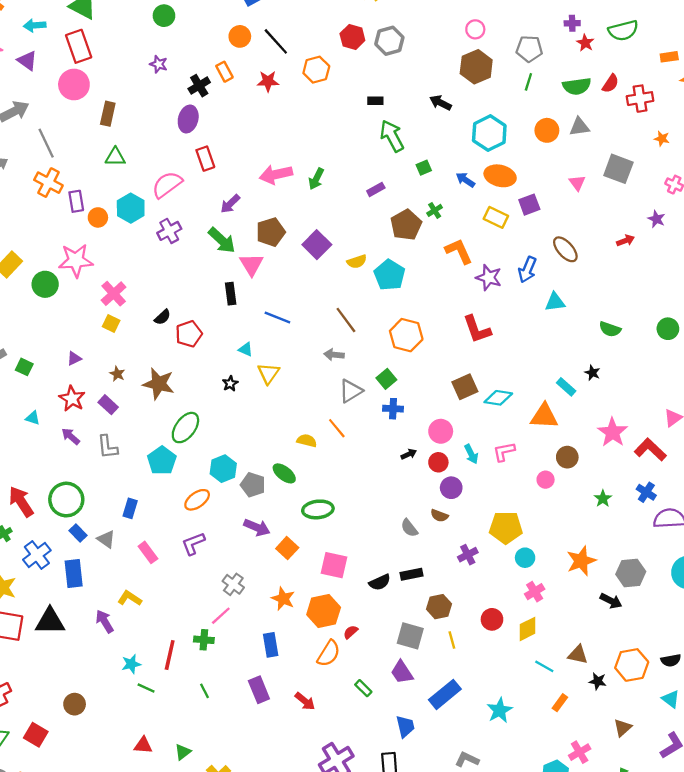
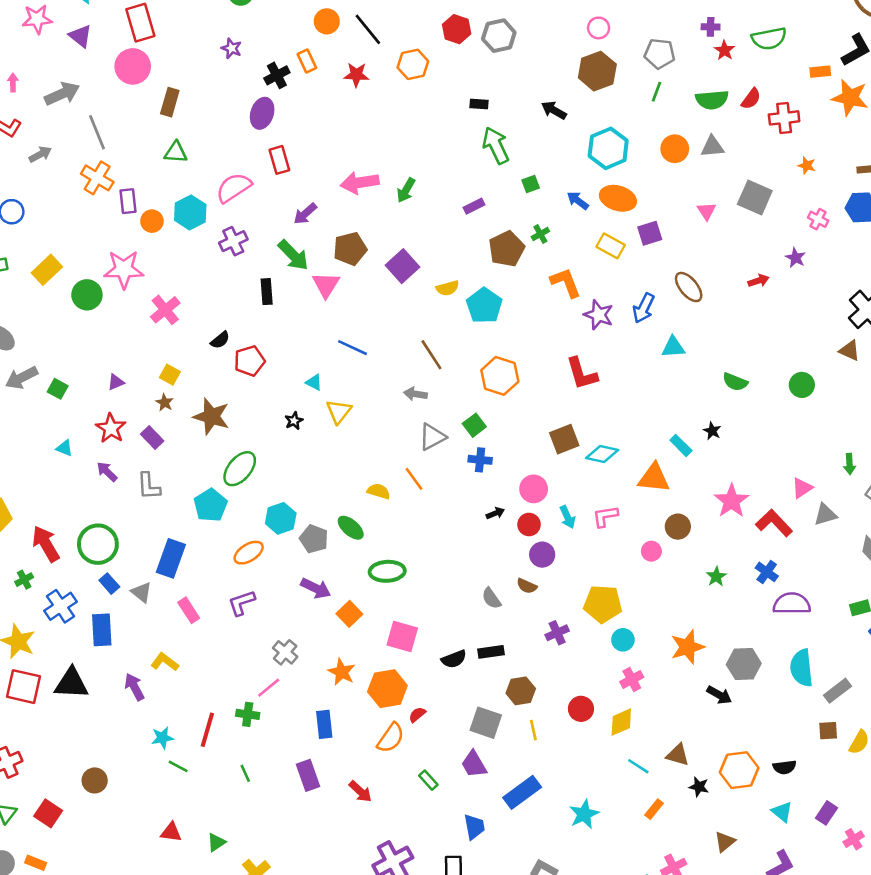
black rectangle: (231, 294) -> (267, 292), moved
yellow square: (111, 324) -> (170, 375), moved
blue rectangle: (130, 508) -> (171, 558), size x1.6

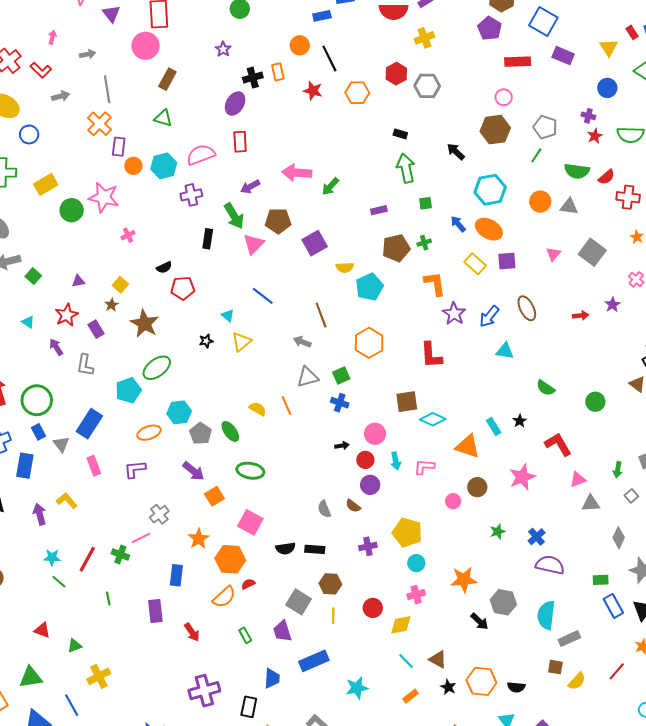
gray arrow: (62, 94) -> (88, 54), size x0.6
pink cross: (165, 310) -> (128, 235), size x0.6
red L-shape: (774, 523) -> (558, 444), moved

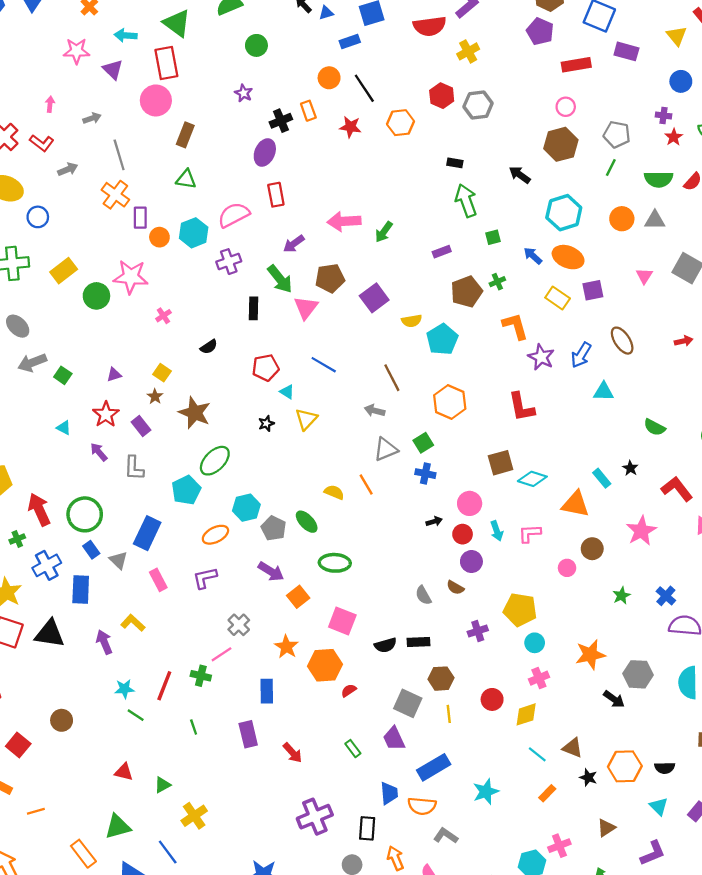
red pentagon: (183, 288) -> (266, 368), moved
orange semicircle: (224, 597) -> (422, 806), moved, turned 55

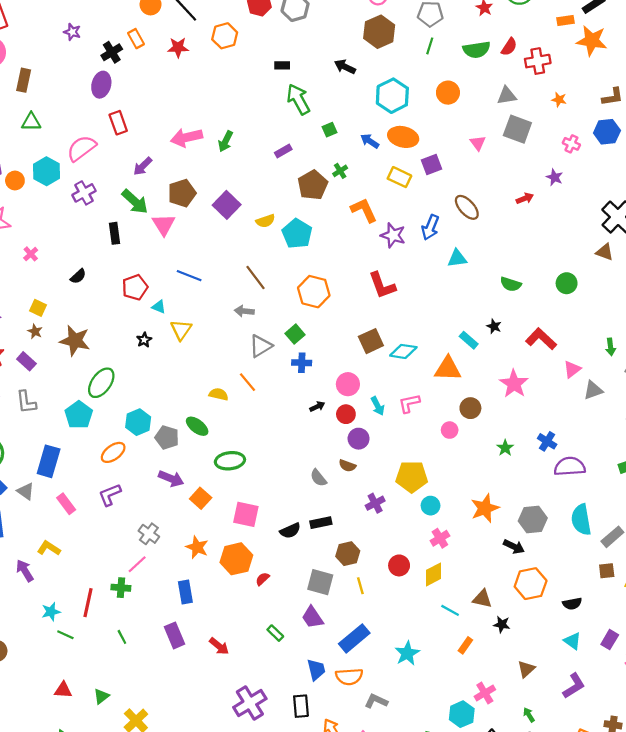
gray triangle: (655, 220) -> (507, 96), moved
orange hexagon: (625, 766) -> (531, 584), moved

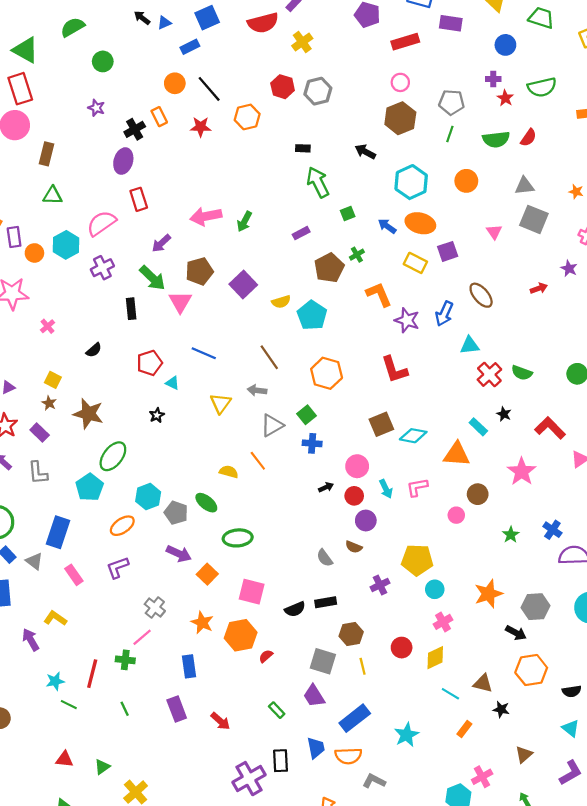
red cross: (538, 61) -> (489, 374), moved, turned -35
yellow triangle: (181, 330) -> (221, 403), moved
black rectangle: (301, 706) -> (281, 761), moved

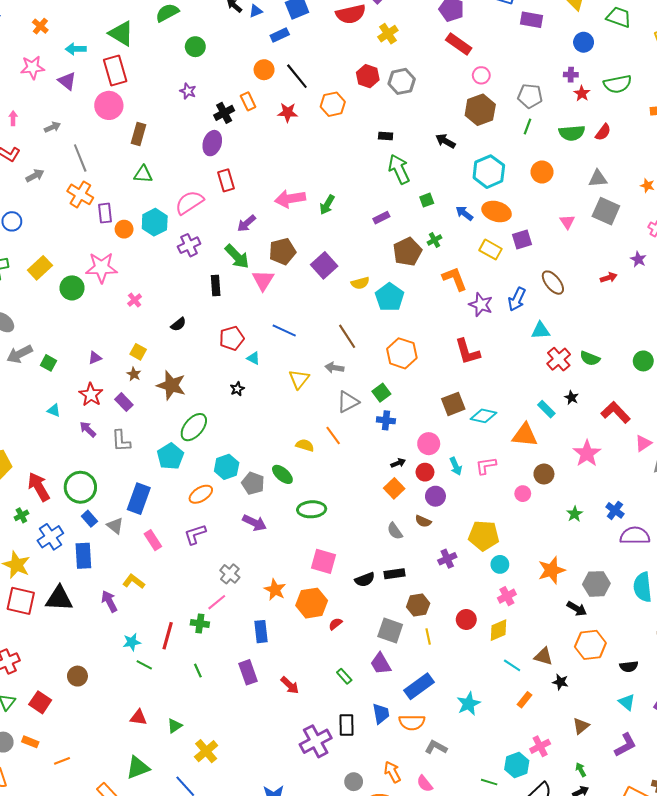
red rectangle: (405, 42) -> (459, 44), moved, turned 50
orange square: (207, 574) -> (394, 488), moved

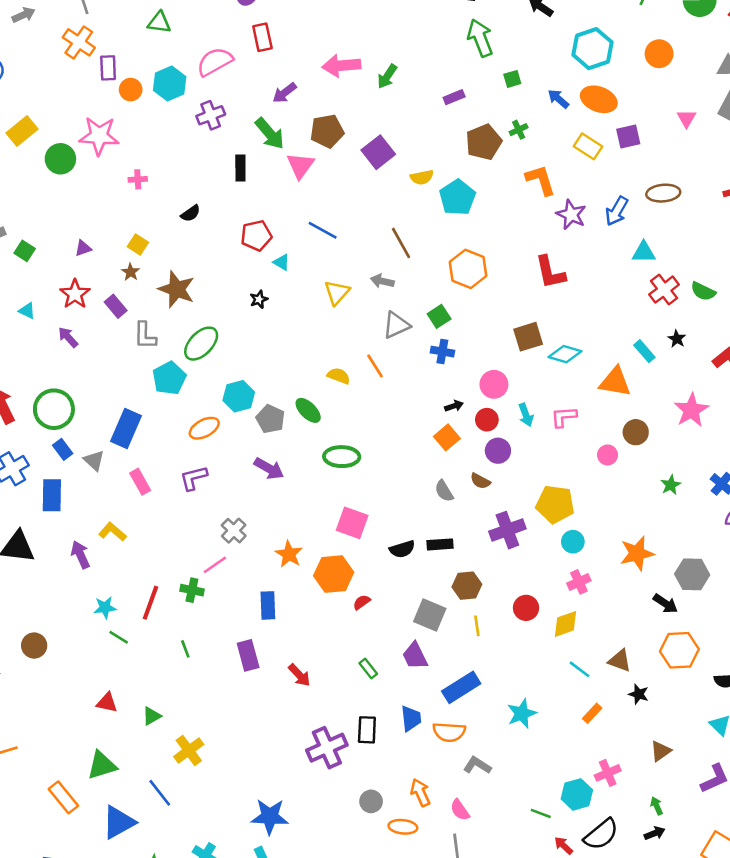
brown ellipse: (553, 283) -> (663, 193), turned -60
pink cross: (135, 300) -> (138, 179), turned 32
gray L-shape: (121, 441) -> (145, 336), moved
purple cross: (447, 559) -> (507, 530), size x1.5

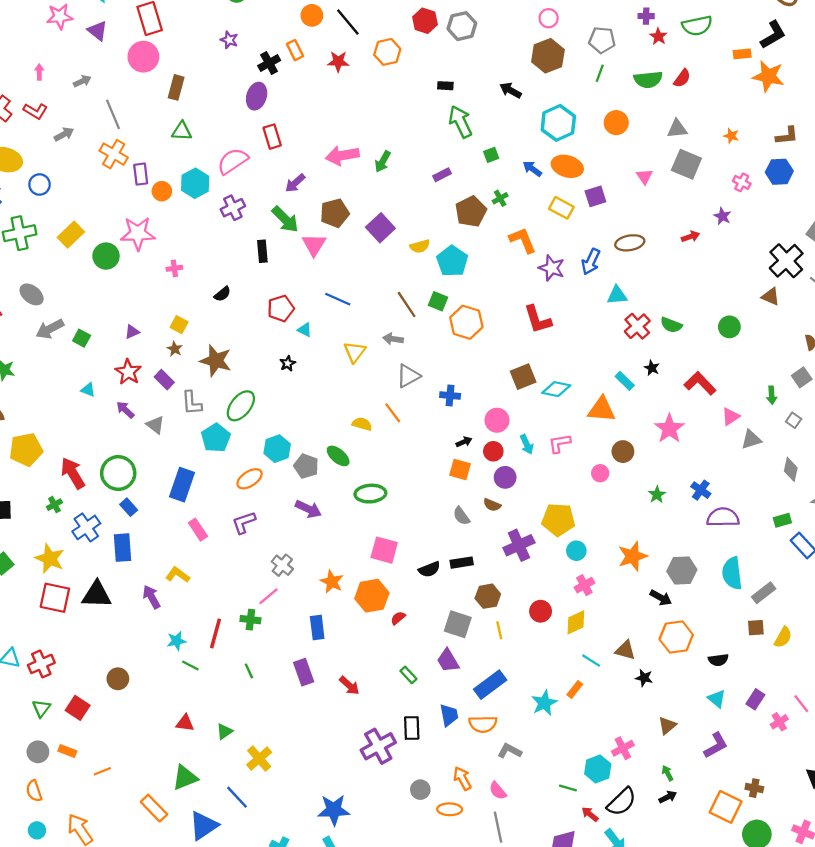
green square: (439, 316) -> (438, 301), moved, turned -30
orange square: (447, 437) -> (460, 470), turned -30
gray triangle: (94, 460) -> (155, 425), moved
orange rectangle: (592, 713) -> (575, 690), moved

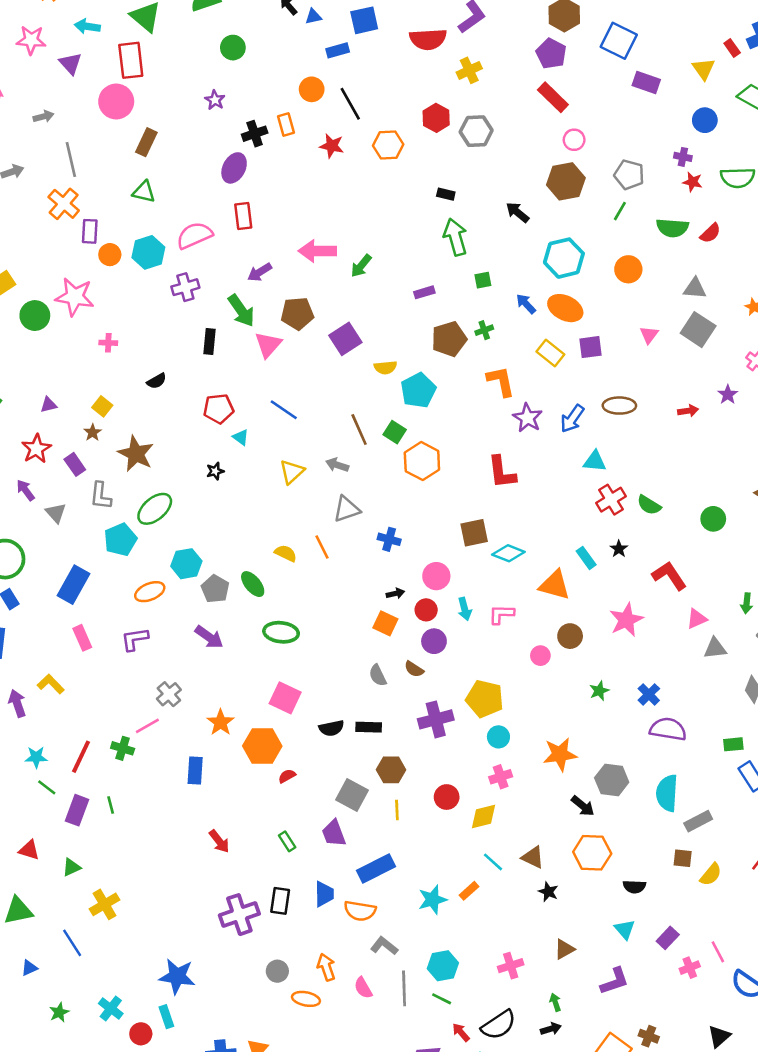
red star: (658, 36) -> (693, 182), turned -30
purple rectangle: (304, 672) -> (77, 810), moved, turned 30
cyan hexagon: (598, 769) -> (443, 966), moved
blue triangle: (204, 826) -> (29, 968), size x0.5
gray line: (498, 827) -> (404, 988), moved

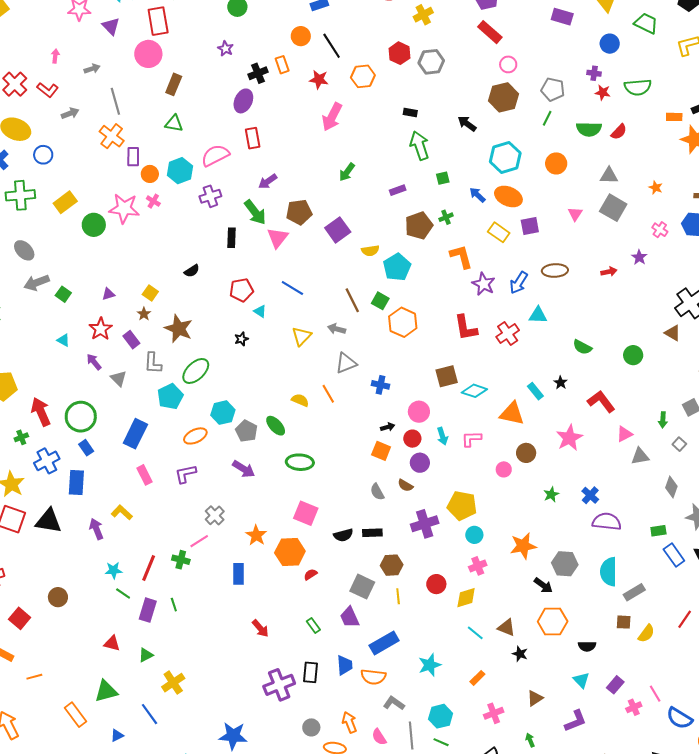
pink arrow: (317, 251) -> (332, 117), moved, turned -60
pink cross: (108, 343) -> (153, 201), moved, turned 32
red cross: (611, 500) -> (508, 334), moved
orange rectangle: (469, 891) -> (477, 678), moved

